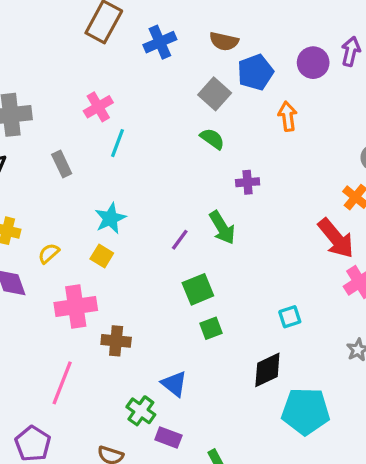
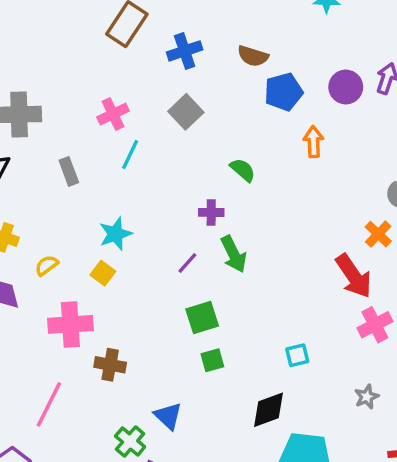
gray square: (215, 94) -> (186, 112), moved
green semicircle: (212, 139) -> (243, 170), moved
purple cross: (248, 182) -> (211, 212), moved

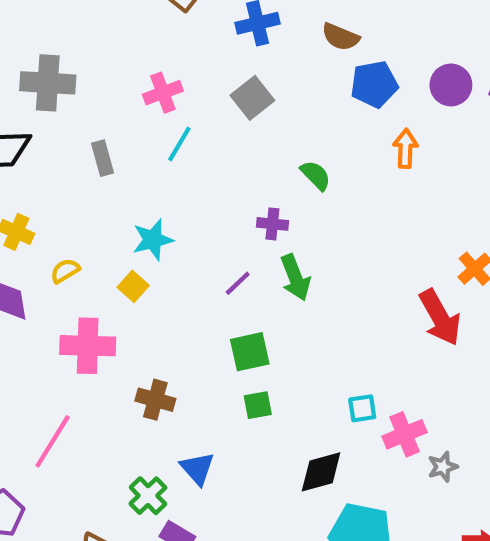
pink cross: (375, 325) -> (405, 434), moved
brown cross: (110, 365) -> (155, 400), moved

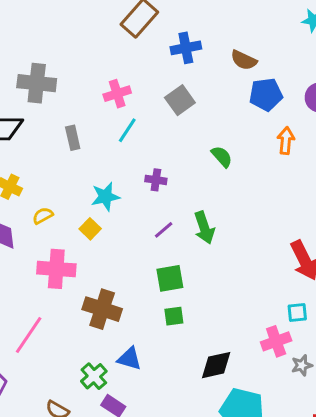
purple cross: (272, 224) -> (156, 180), moved
brown cross: (155, 400) -> (102, 309), size x1.4
cyan square: (362, 408) -> (297, 312), moved
blue triangle: (197, 468) -> (129, 359), turned -35

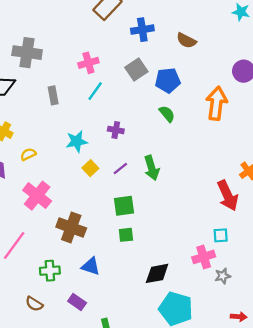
blue pentagon: (266, 94) -> (168, 80), moved
orange arrow: (286, 141) -> (216, 103), size x1.6
yellow square: (90, 229) -> (90, 168), moved
pink cross: (56, 269) -> (37, 196), turned 32
green cross: (94, 376) -> (50, 271), moved, turned 36

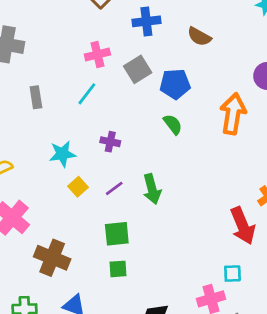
pink cross: (88, 63) -> (97, 54), moved

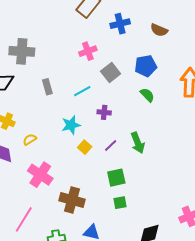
gray square: (138, 69) -> (111, 72), moved
cyan line: (87, 94) -> (82, 91), moved, turned 30

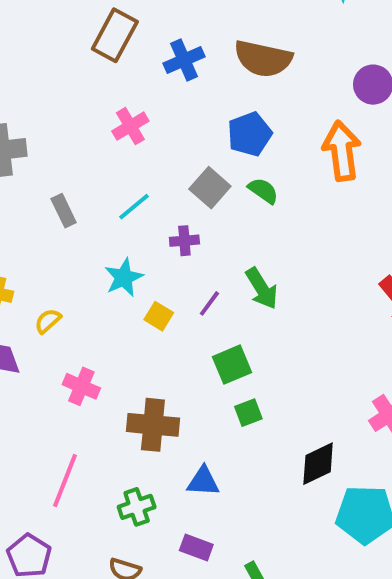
brown semicircle: (159, 30) -> (263, 59), size x1.6
gray square: (111, 72) -> (210, 188), moved
pink cross: (40, 175) -> (81, 386), size x0.7

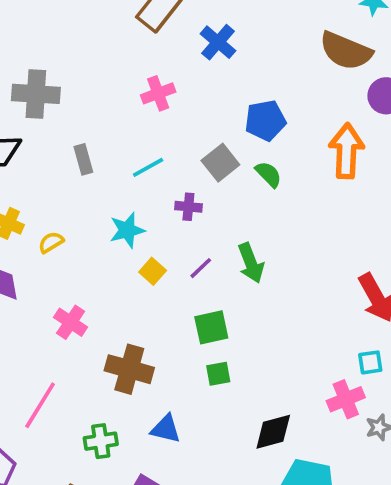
brown semicircle: (263, 59) -> (346, 51), moved
blue cross: (184, 60) -> (218, 42), turned -36
yellow semicircle: (48, 321) -> (51, 242), moved

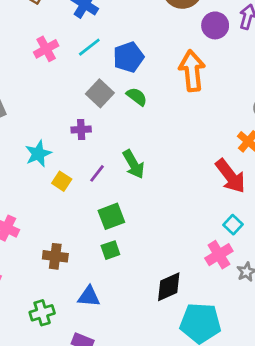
cyan line: (148, 167) -> (89, 47), moved
cyan square: (370, 362) -> (233, 225), turned -30
brown cross: (129, 369) -> (55, 256), size x0.7
green square: (218, 374) -> (110, 250), moved

